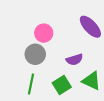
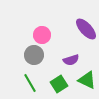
green line: (31, 84) -> (30, 83), turned -42

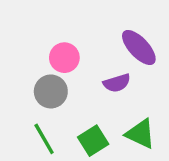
purple semicircle: (71, 60) -> (117, 83), moved

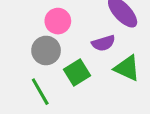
green triangle: (141, 134) -> (127, 68), moved
green square: (93, 141) -> (77, 73), moved

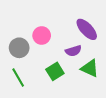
gray circle: (46, 50) -> (19, 48), moved
green line: (40, 92) -> (18, 77), moved

